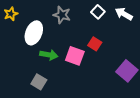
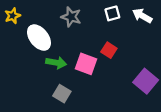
white square: (98, 12) -> (112, 13), turned 32
white ellipse: (34, 33) -> (39, 38), turned -60
gray square: (39, 82) -> (62, 94), moved

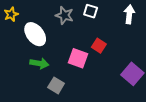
white square: (112, 13) -> (91, 11), moved, turned 32
white arrow: (142, 16) -> (129, 14), turned 66
green arrow: (56, 63) -> (39, 63), moved

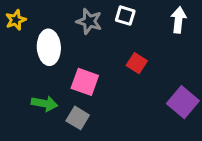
white ellipse: (35, 34) -> (49, 47), turned 35
pink square: (78, 58) -> (85, 82), moved
green arrow: (39, 63) -> (45, 103), moved

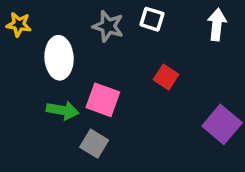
yellow star: (16, 20) -> (19, 24), turned 30
green arrow: (45, 103) -> (63, 110), moved

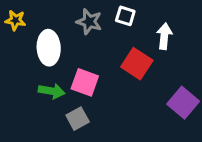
white arrow: (217, 24) -> (164, 36), moved
red square: (166, 77) -> (137, 64), size x1.5
gray square: (94, 144) -> (78, 119), turned 30

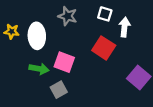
white square: (125, 16) -> (105, 14), moved
yellow star: (15, 20) -> (12, 31), moved

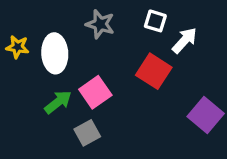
white arrow: (125, 27) -> (185, 40), turned 36
pink square: (64, 62) -> (95, 92), turned 35
green arrow: (39, 69) -> (58, 102), turned -48

